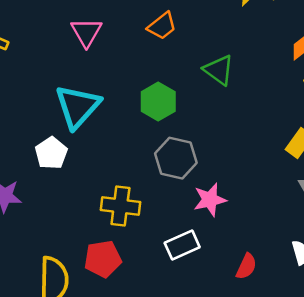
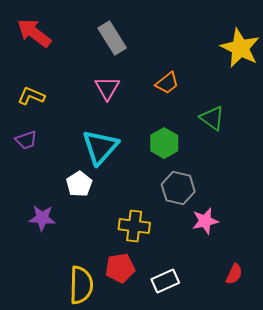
white rectangle: (182, 245) -> (165, 281), moved

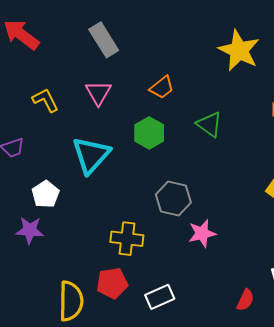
yellow L-shape: (31, 96) -> (46, 100), moved, turned 40
green hexagon: (164, 143) -> (149, 133), moved
white pentagon: (79, 184) -> (46, 194), moved
red semicircle: (234, 274) -> (245, 300), moved

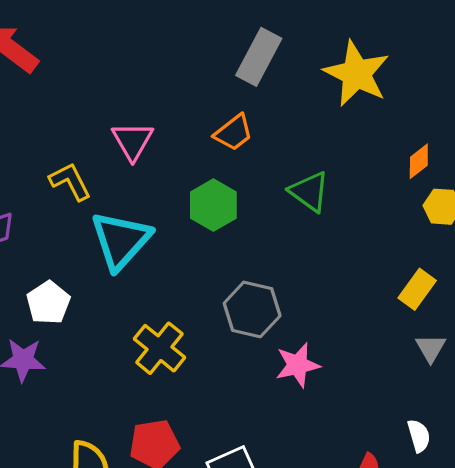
gray rectangle: (104, 40) -> (259, 57), moved, turned 60
yellow L-shape: (46, 100) -> (70, 181), moved
yellow cross: (127, 239) -> (159, 348), moved, turned 32

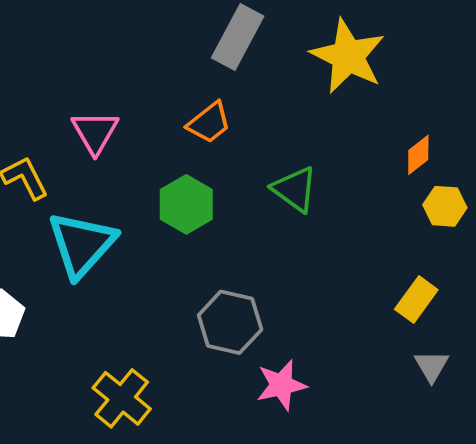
yellow cross: (159, 348) -> (122, 398), moved

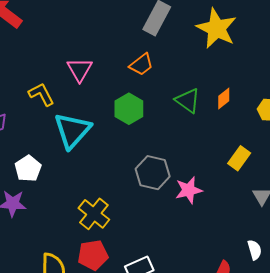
orange diamond: (418, 155) -> (224, 98), moved
yellow rectangle: (416, 299) -> (239, 158), moved
pink star: (281, 385) -> (189, 190), moved

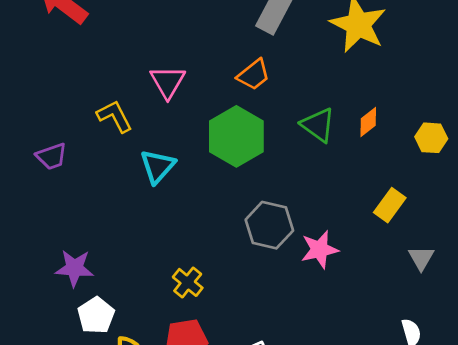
green hexagon: (129, 109) -> (236, 136), size x1.4
cyan triangle: (72, 130) -> (158, 166), size x0.7
white pentagon: (28, 168) -> (96, 315), moved
yellow cross: (94, 214) -> (188, 282), size x0.7

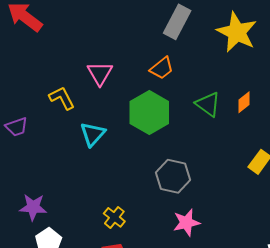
pink star: (320, 250) -> (186, 223), moved

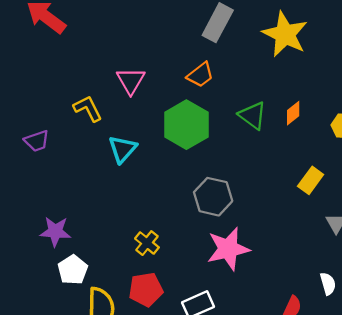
pink star: (186, 223) -> (228, 249), size x1.4

